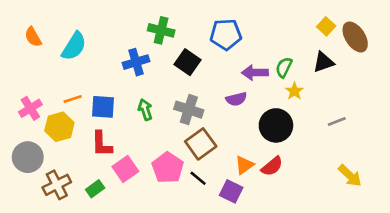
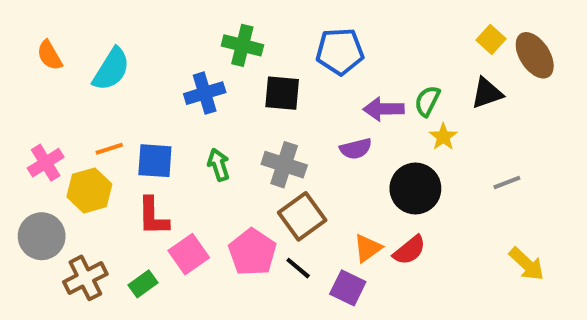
black square: (187, 62) -> (282, 93), turned -30

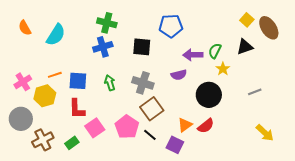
green cross: (242, 45) -> (107, 23), moved

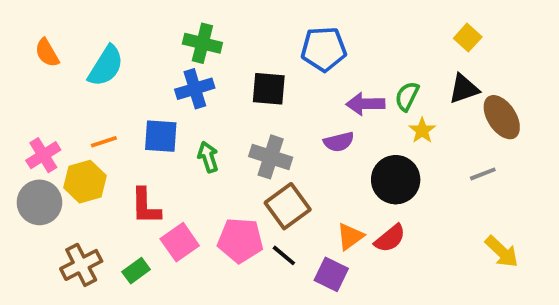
brown ellipse: (269, 28) -> (502, 117), moved
blue square: (78, 81) -> (161, 136), moved
gray circle: (21, 119) -> (39, 202), moved
pink pentagon: (127, 127) -> (240, 240), turned -30

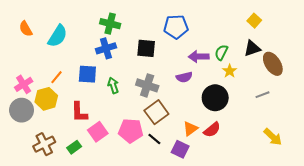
orange line: (104, 142) -> (57, 77), turned -32

